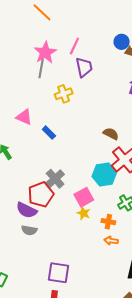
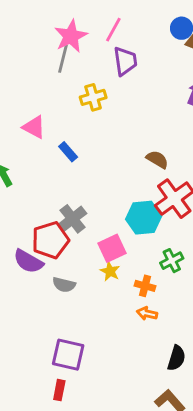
gray semicircle: (29, 230) -> (64, 285), moved

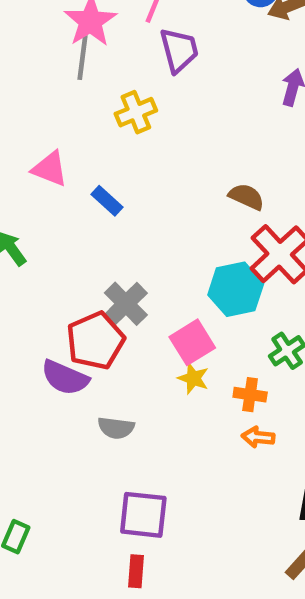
gray semicircle: (64, 285) -> (116, 428), moved

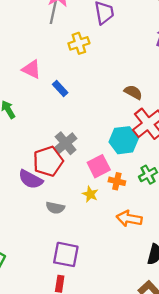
yellow star: (193, 378) -> (90, 194), moved
orange cross: (250, 395) -> (117, 181), moved
orange arrow: (258, 437) -> (129, 219), size x1.5

